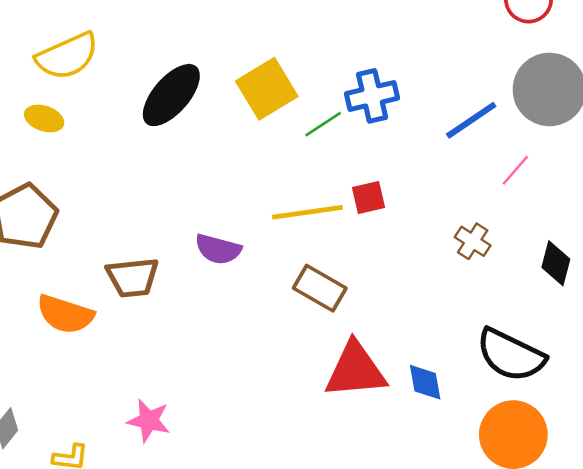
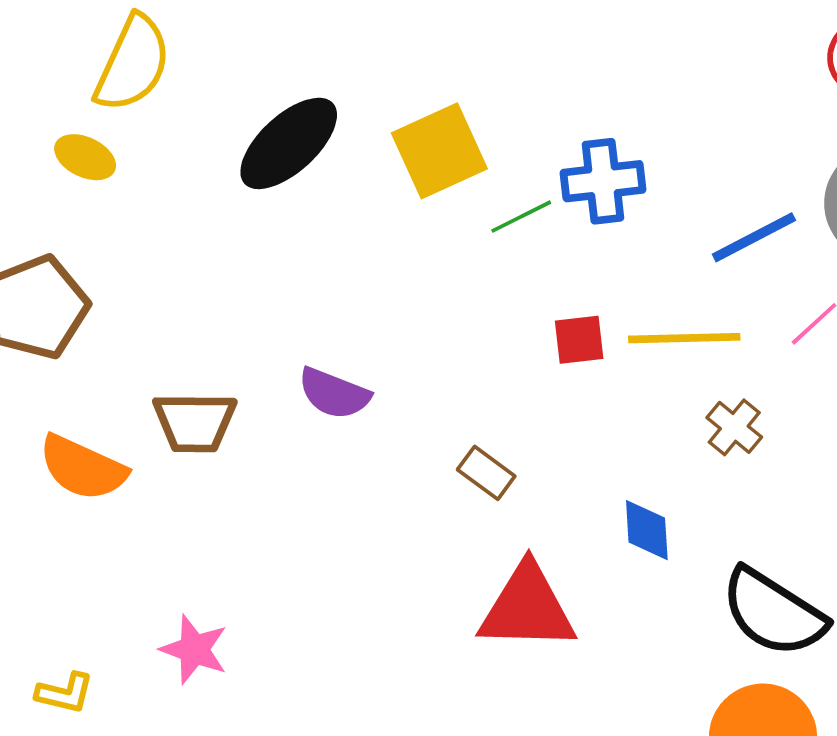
yellow semicircle: (67, 56) -> (133, 64), turned -48
yellow line: (307, 212) -> (684, 338), moved
brown rectangle: (320, 288) -> (486, 473), size x0.7
blue diamond: (425, 382) -> (647, 530), moved

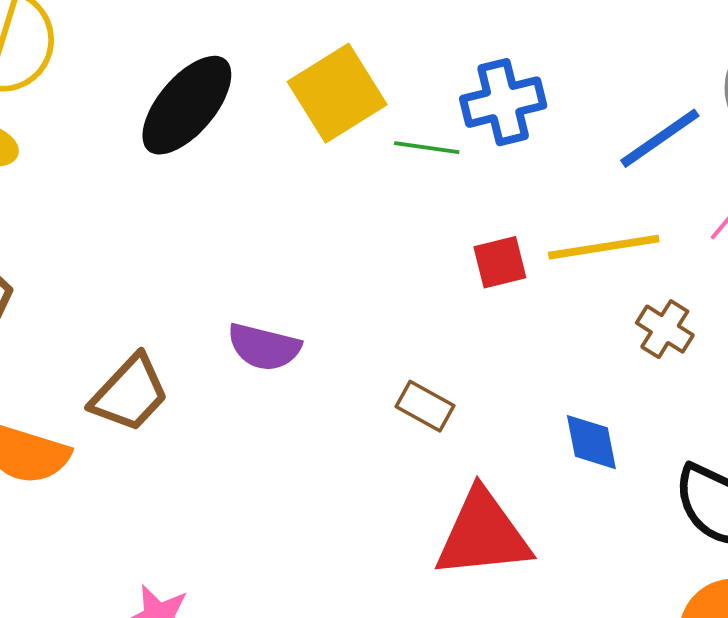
green line: (521, 217) -> (427, 148), turned 42
brown trapezoid: (195, 422) -> (130, 393), turned -40

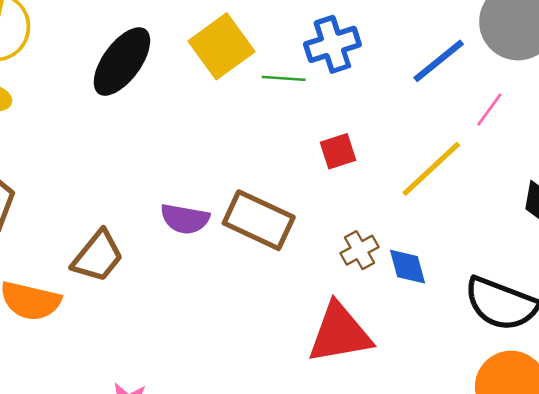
yellow line: (604, 247) -> (431, 169), moved, turned -30
brown cross: (665, 329) -> (359, 250), moved, turned 33
brown rectangle: (425, 406) -> (259, 220), moved, size x1.8

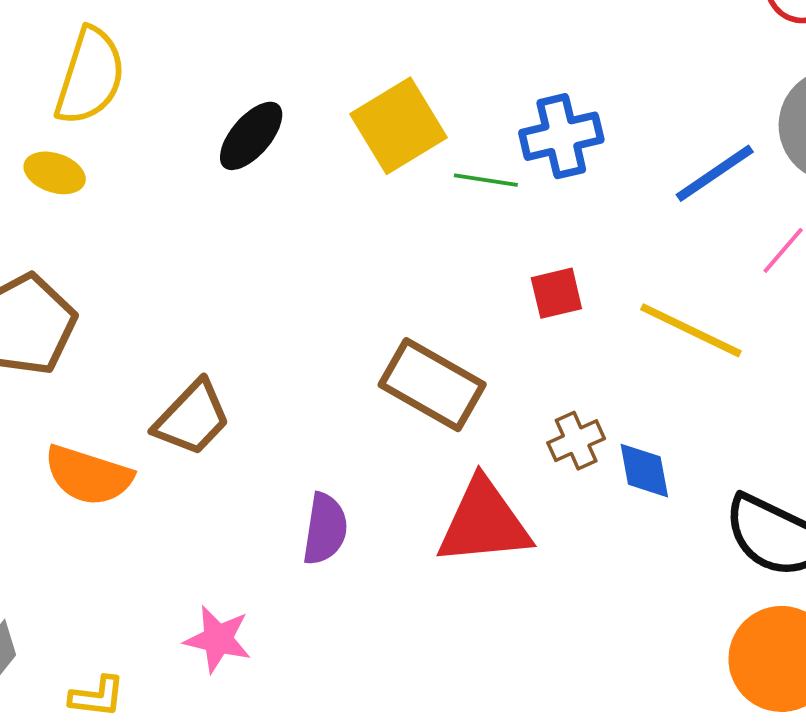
black ellipse: (122, 62) -> (251, 136), size x0.7
yellow line: (431, 169) -> (691, 330), turned 64
purple semicircle: (185, 219) -> (325, 529), moved, turned -96
red triangle: (340, 333) -> (484, 522), moved

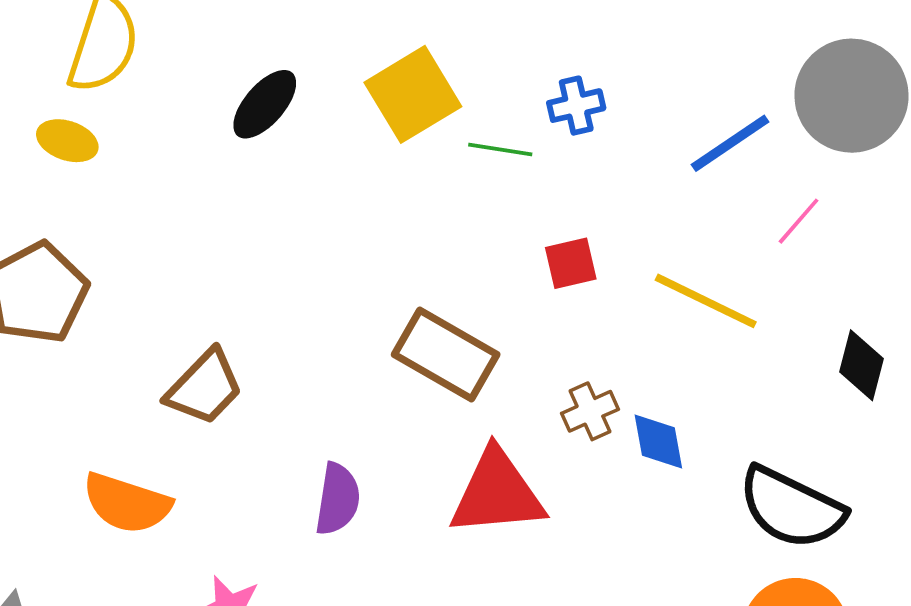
blue cross: (561, 136) -> (576, 106), size x0.7
orange semicircle: (88, 475) -> (127, 503), moved

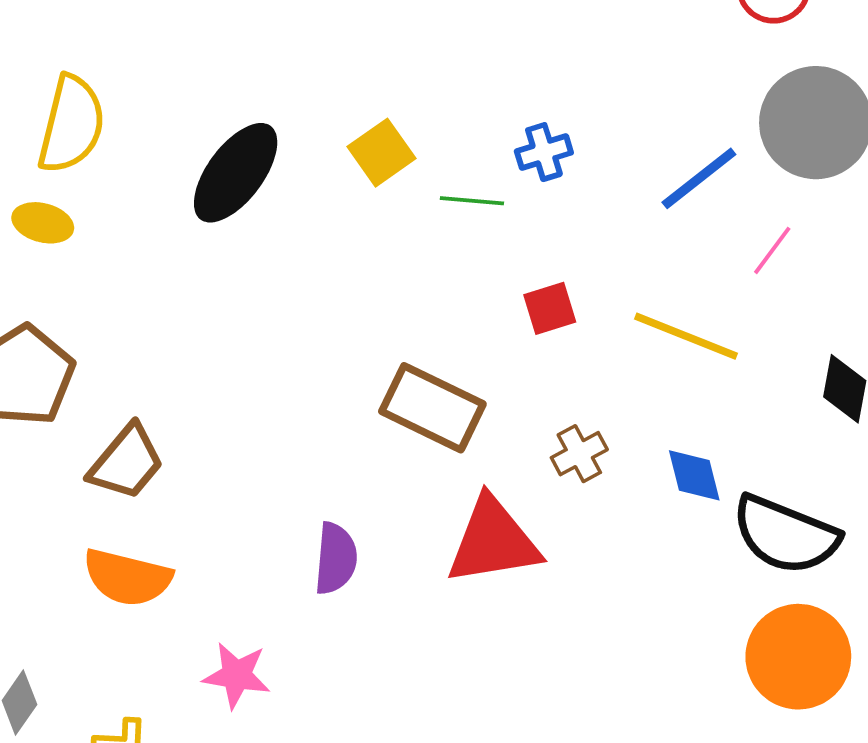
yellow square: (413, 94) -> (381, 153), size x0.7
black ellipse: (265, 104) -> (236, 173), size x1.4
brown trapezoid: (204, 387) -> (126, 462), moved
blue diamond: (658, 442) -> (694, 475), moved

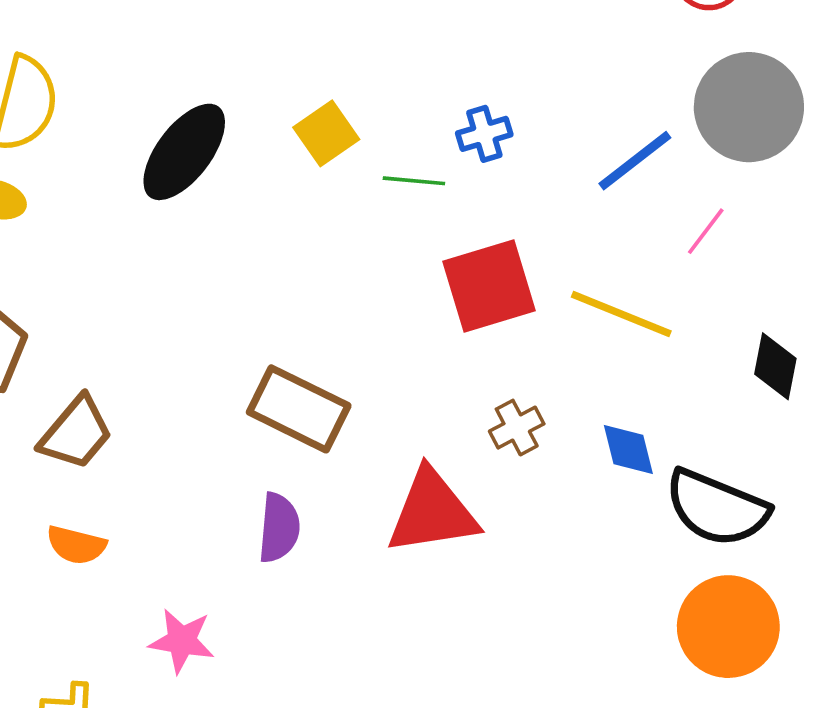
red square: (550, 308) -> (489, 286), size x1.8
brown rectangle: (432, 408) -> (299, 409), moved
orange semicircle: (127, 577) -> (76, 545), size x0.7

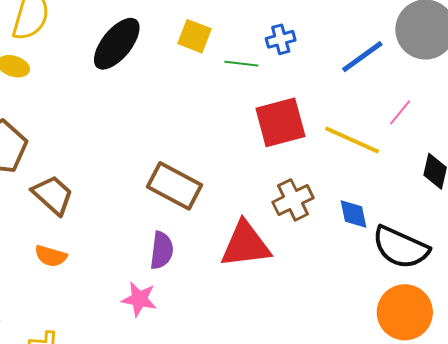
yellow square: (326, 133) -> (195, 36), turned -36
pink line: (706, 231) -> (400, 112), moved
brown cross: (517, 428) -> (293, 200), size x1.4
brown trapezoid: (76, 433) -> (53, 195), turned -90
pink star: (182, 641) -> (139, 299), moved

